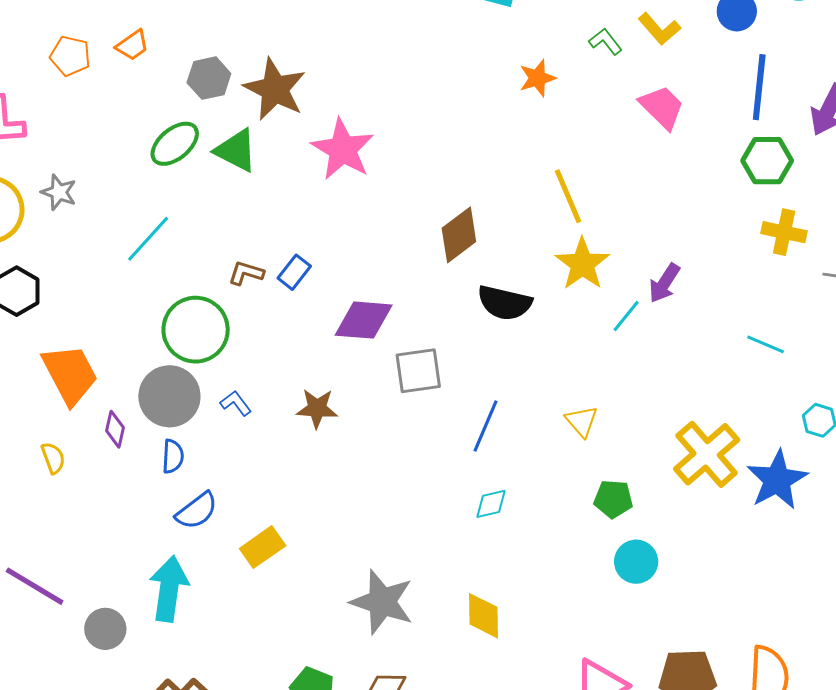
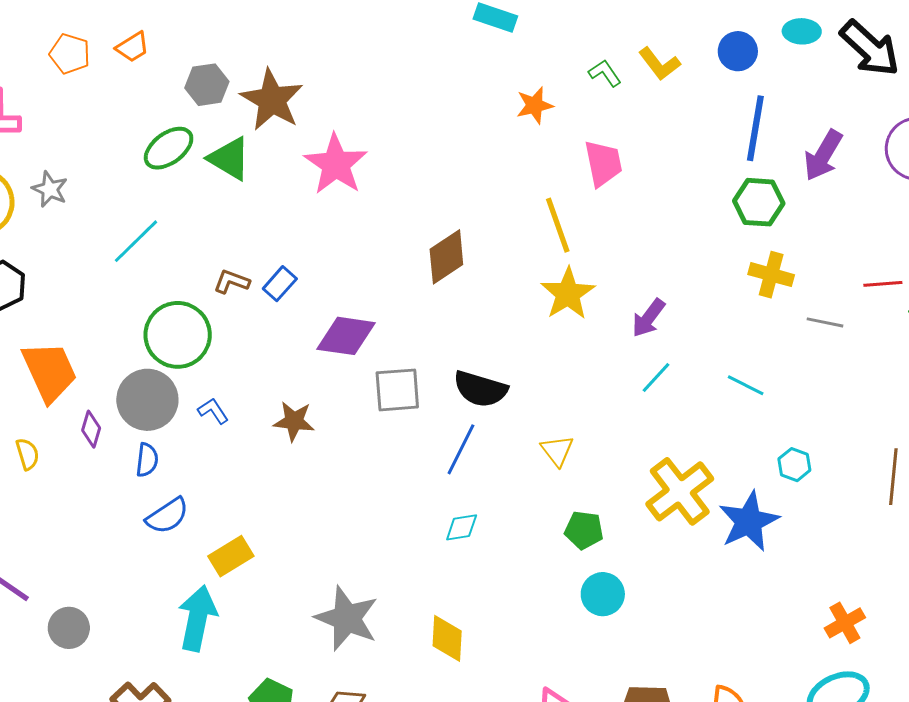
pink trapezoid: (662, 107) -> (603, 163), moved, turned 30
black semicircle: (505, 303) -> (480, 389), moved
cyan line: (626, 316) -> (656, 378), moved
cyan arrow: (169, 589) -> (197, 618), moved

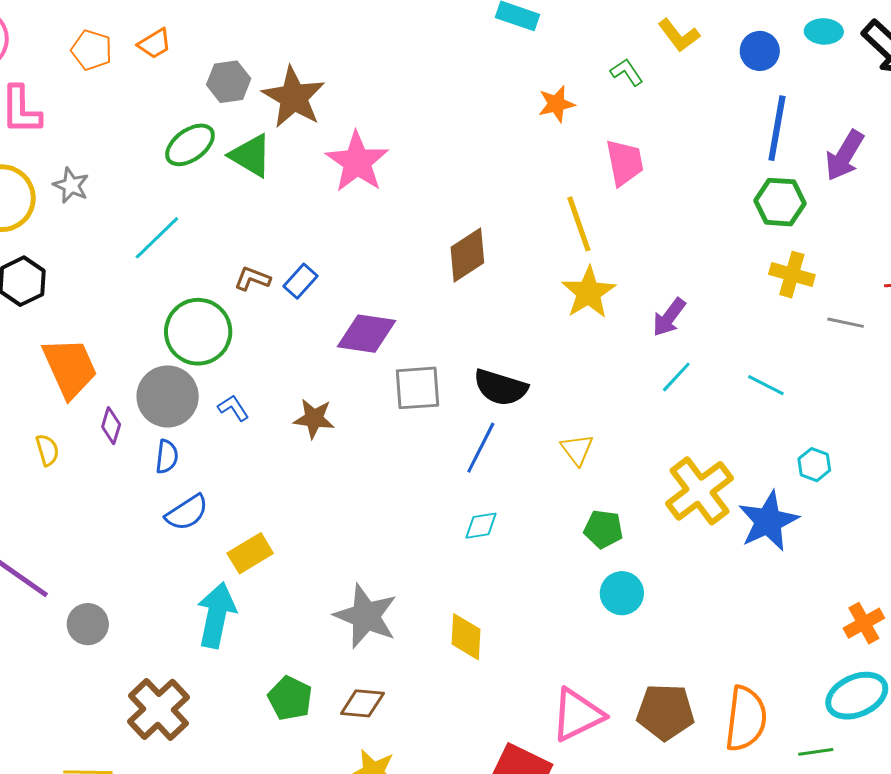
yellow L-shape: (659, 64) -> (679, 35), moved

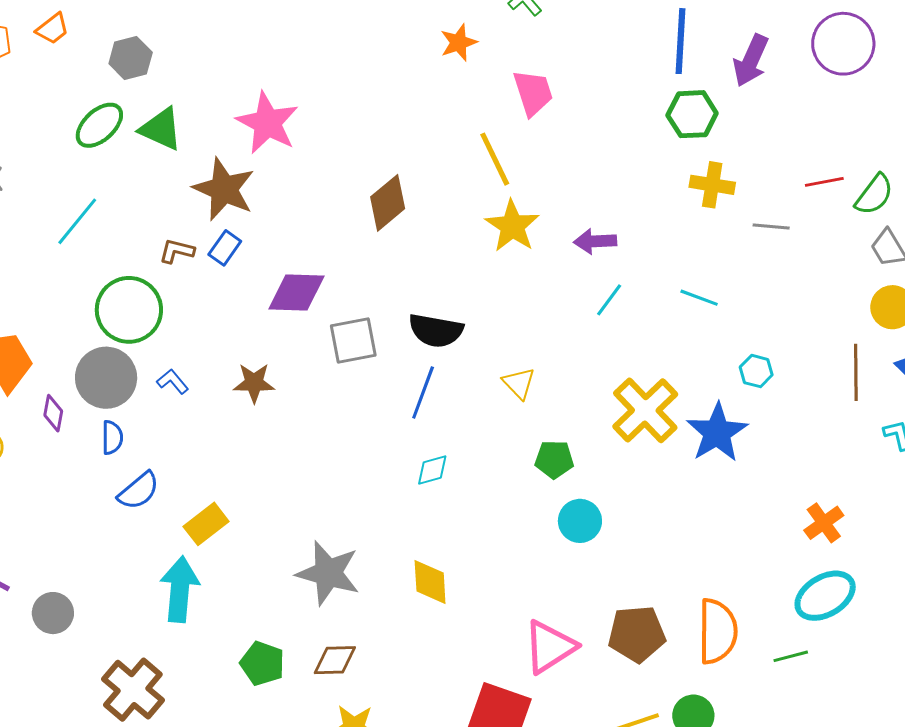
brown star: (294, 97) -> (224, 189), moved
purple arrow: (669, 317) -> (595, 241), turned 57

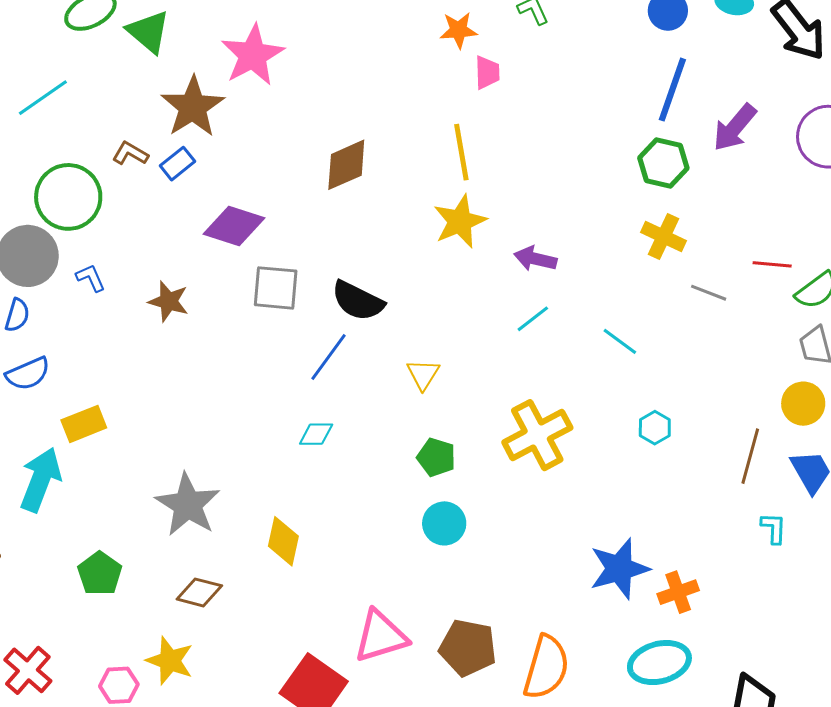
pink trapezoid: (533, 93) -> (487, 72), moved, size x0.7
blue star: (717, 433) -> (619, 569), moved
brown diamond: (335, 660) -> (199, 592), moved

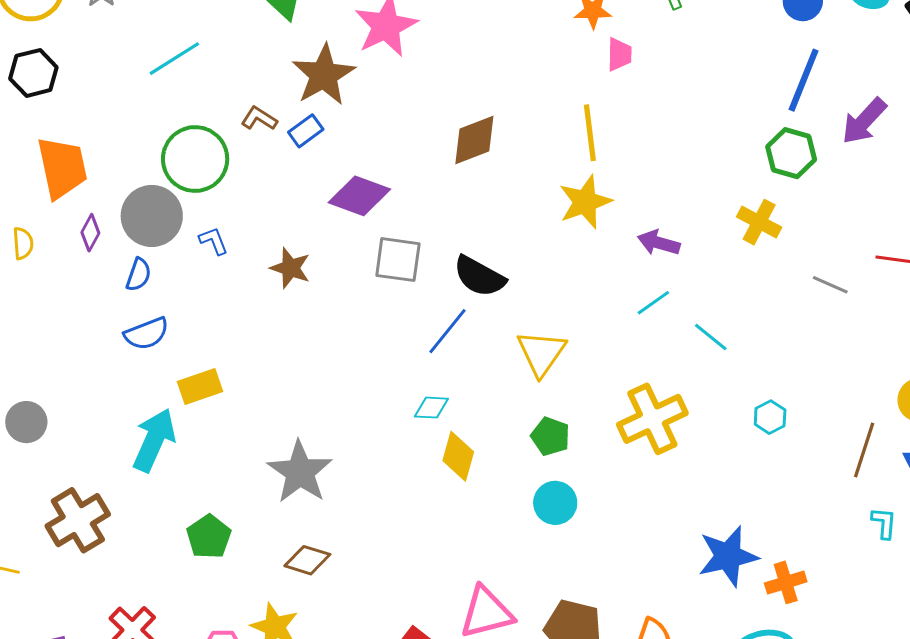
yellow cross: (663, 236) -> (759, 222), moved
cyan line: (620, 341) -> (711, 337), moved
yellow triangle: (423, 374) -> (541, 353), size x1.5
yellow diamond: (283, 541) -> (458, 456), moved

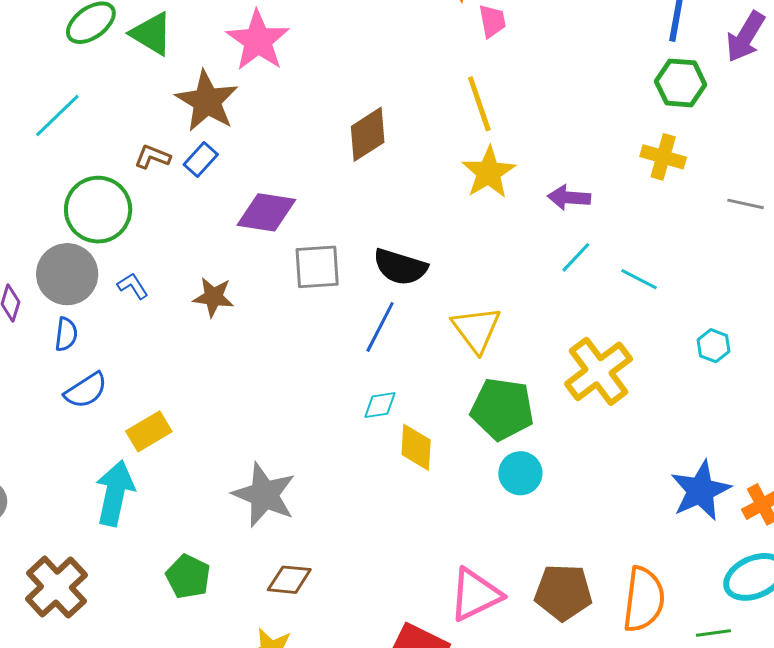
green pentagon: (550, 436) -> (502, 409), size x1.6

